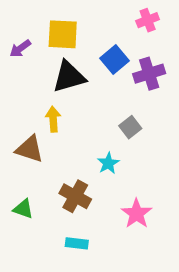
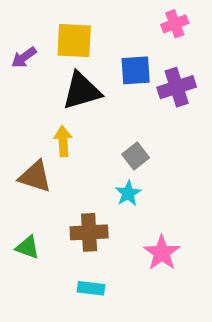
blue square: (115, 59) -> (136, 70), turned 36
gray square: (130, 127) -> (136, 156), moved
brown cross: (75, 196) -> (89, 232), turned -32

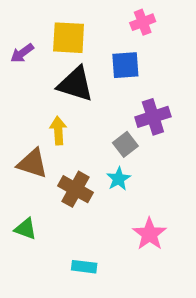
pink cross: (175, 24) -> (143, 22), moved
purple cross: (177, 87) -> (153, 117), moved
black triangle: (82, 91) -> (75, 84), turned 33
brown cross: (89, 232) -> (75, 189), moved, turned 32

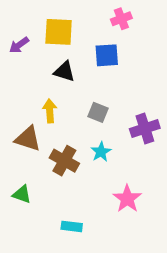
black triangle: (75, 84) -> (64, 71), size x0.7
purple cross: (153, 117) -> (145, 128), moved
gray square: (125, 144) -> (98, 112), moved, turned -30

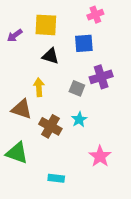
purple cross: (145, 128) -> (101, 77), moved
green triangle: (22, 194) -> (17, 153), size x1.5

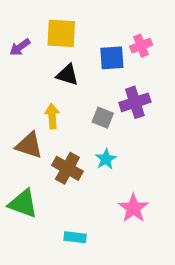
pink cross: (95, 15) -> (141, 46), moved

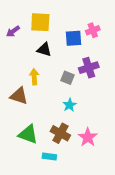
brown cross: (67, 168) -> (60, 133), moved
green triangle: (23, 204) -> (28, 134), moved

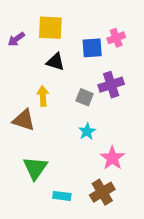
brown cross: (60, 133) -> (102, 192), moved, turned 30
green triangle: (28, 134) -> (35, 168), turned 45
pink star: (88, 137) -> (112, 158), moved

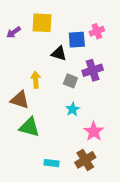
black triangle: (55, 62) -> (59, 53), moved
green triangle: (35, 168) -> (29, 127), moved, turned -50

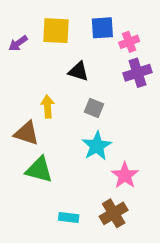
blue square: (77, 40) -> (102, 28), moved
purple cross: (93, 70) -> (138, 73), moved
cyan star: (73, 109) -> (97, 146), size x1.5

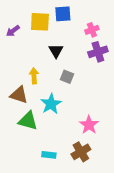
blue square: (102, 28) -> (63, 14), moved
black triangle: (78, 71) -> (56, 51), turned 42
cyan star: (97, 146) -> (51, 104), moved

